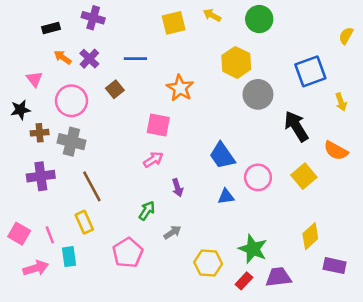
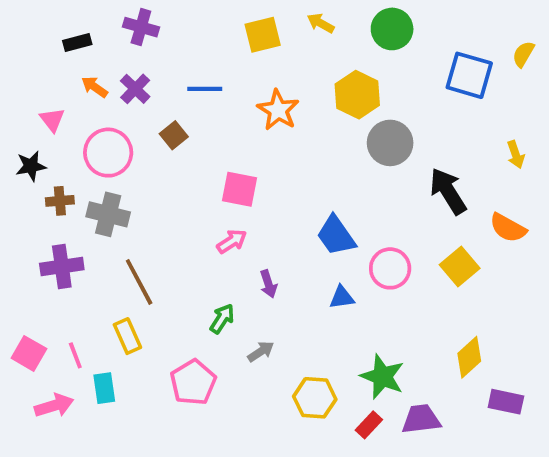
blue square: (310, 71) -> (469, 75), moved, turned 36
orange star: (180, 88) -> (278, 110), moved

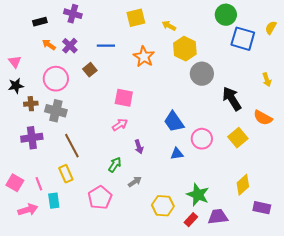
yellow arrow: (321, 23) -> (169, 26), moved
green circle: (392, 29) -> (226, 15), moved
pink triangle: (52, 120) -> (15, 62), moved

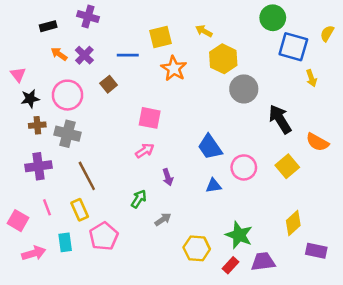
yellow square: (136, 18) -> (160, 37), moved
yellow arrow: (267, 80) -> (311, 78), moved
black star: (16, 86) -> (30, 99), moved
pink line: (39, 184) -> (47, 207), moved
pink pentagon: (100, 198) -> (104, 236), moved

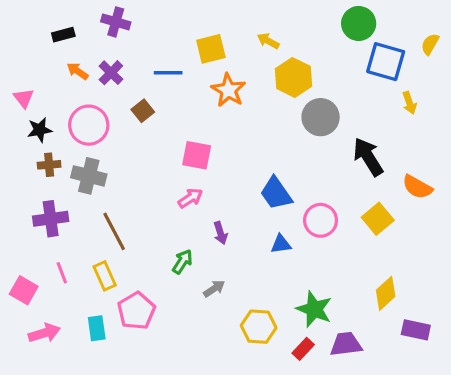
cyan rectangle: (65, 242) -> (97, 328), moved

